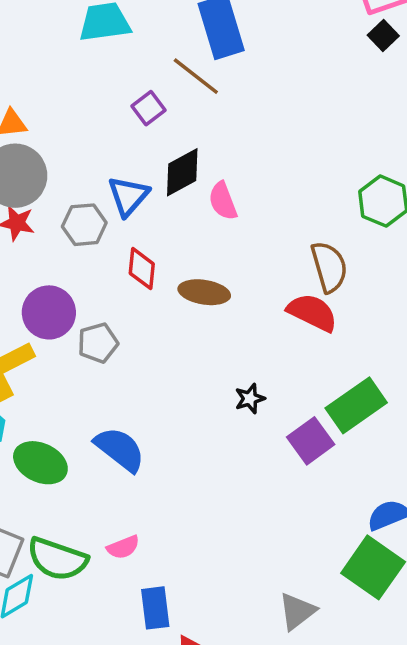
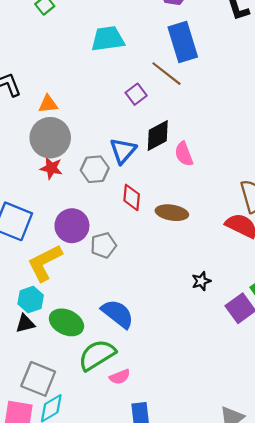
green semicircle: (57, 559) -> (97, 355), moved, turned 129

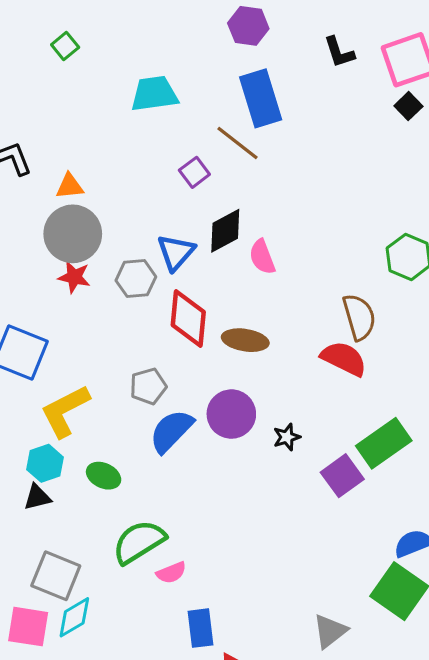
red diamond: (132, 197) -> (188, 319), size x1.5
purple circle: (72, 226) -> (231, 414), moved
blue semicircle: (118, 314) -> (171, 431), moved, turned -84
green ellipse: (66, 322) -> (104, 476), moved, size x0.7

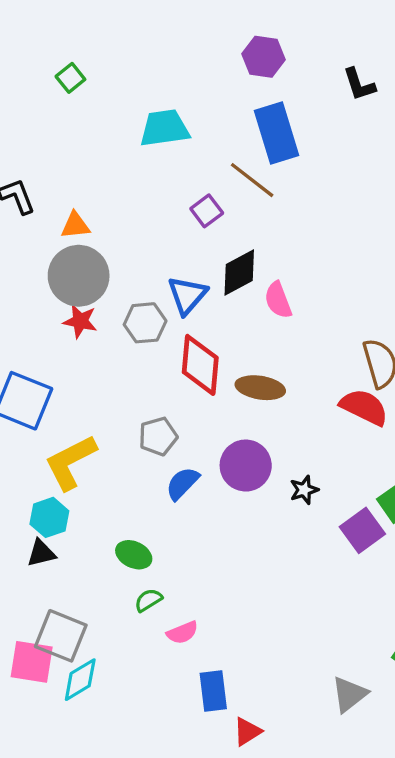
blue semicircle: (171, 431) -> (182, 483), size x0.7
green ellipse: (104, 476) -> (134, 555), moved
green semicircle: (139, 542) -> (148, 600), size x0.5
pink square: (28, 627) -> (32, 662), moved

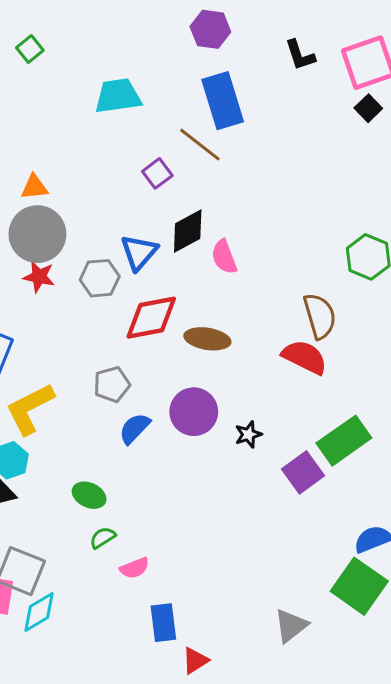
red diamond: (200, 365) -> (151, 318), turned 74

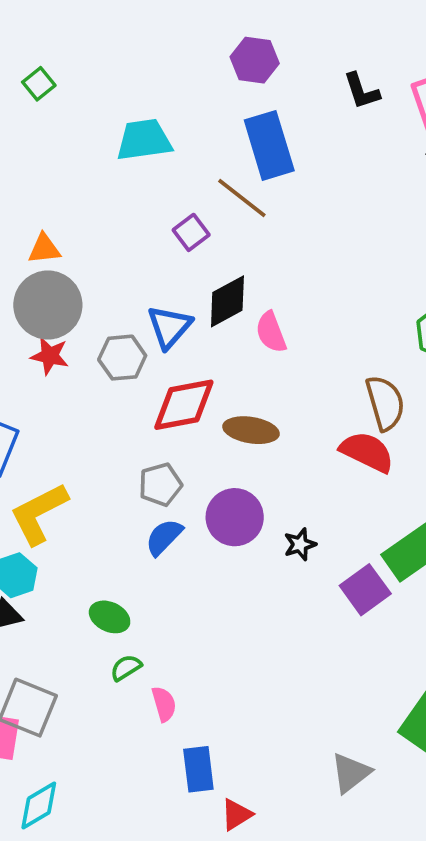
gray pentagon: (112, 384) -> (160, 485), moved
pink semicircle: (135, 568) -> (164, 704), turned -84
cyan diamond: (39, 612) -> (39, 806), moved

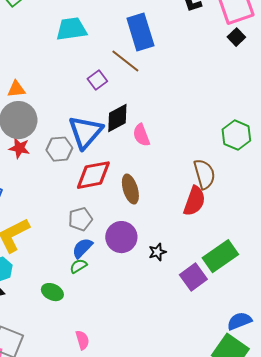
blue triangle: (169, 327) -> (85, 132), size x1.4
brown ellipse: (251, 430) -> (130, 189), turned 64
red semicircle: (367, 452) -> (194, 201), turned 84
green semicircle: (126, 668) -> (78, 266), moved

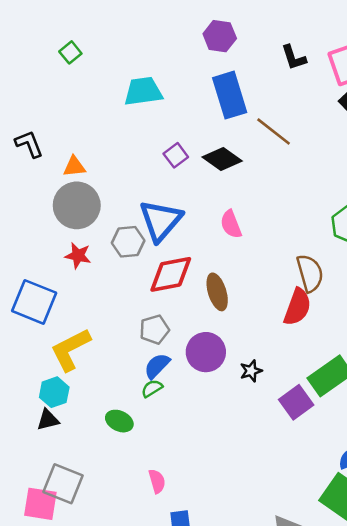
brown line: (125, 61) -> (274, 131), moved
black diamond: (117, 118) -> (222, 159), moved, turned 64
red star: (19, 148) -> (78, 256), moved

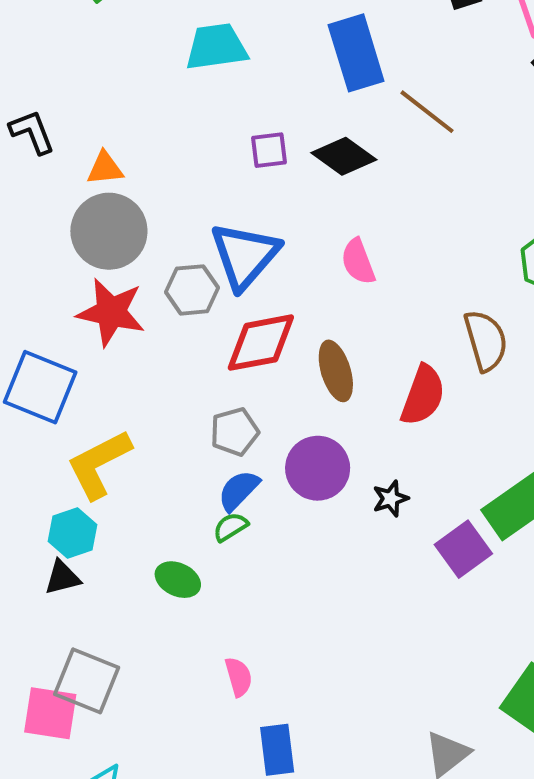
purple square: (176, 155) -> (269, 150), turned 30
red star: (78, 256) -> (111, 312), size x1.6
red semicircle: (297, 307) -> (423, 395), moved

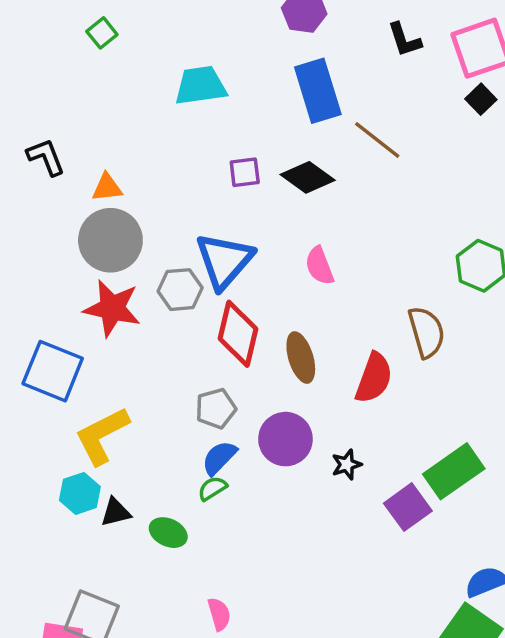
red diamond: (261, 343) -> (238, 334), turned -66
black triangle: (62, 578) -> (116, 512), moved

